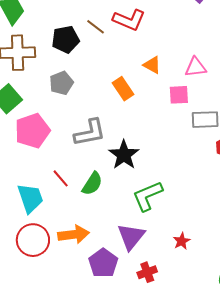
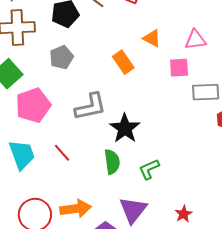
green semicircle: (92, 184) -> (112, 162), moved, turned -40
green L-shape: (148, 196) -> (149, 169), size x0.7
cyan trapezoid: (30, 198) -> (22, 155), moved

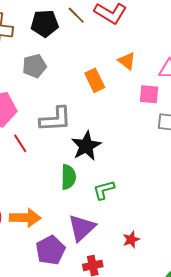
red line: (62, 153) -> (20, 143), moved

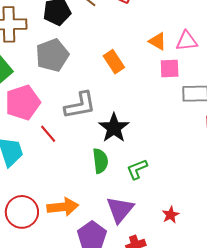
orange triangle: (127, 61) -> (158, 41), moved
gray pentagon: (34, 66) -> (52, 55), size x1.4

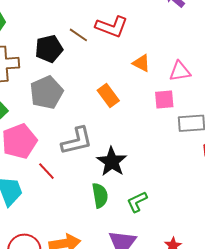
orange triangle: (158, 41) -> (141, 63), moved

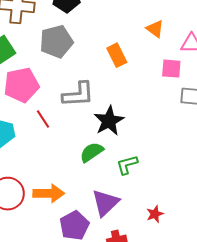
green semicircle: (100, 195) -> (92, 152), turned -125

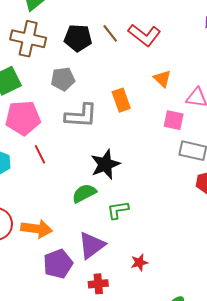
gray pentagon: (56, 42) -> (63, 79), size x0.7
gray L-shape: (78, 95) -> (81, 116), moved

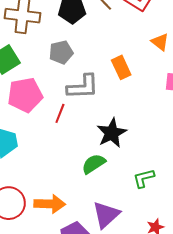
red line: (40, 154) -> (60, 113), moved, turned 54
green L-shape: (118, 210) -> (144, 178), moved

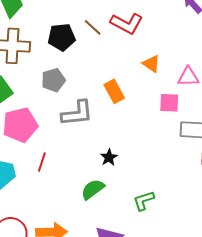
red line: (60, 113) -> (42, 162), moved
black star: (112, 133) -> (109, 157), size x0.6

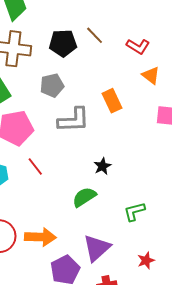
red L-shape: (127, 23) -> (138, 46), moved, size x0.7
red line: (42, 162) -> (35, 166), turned -60

